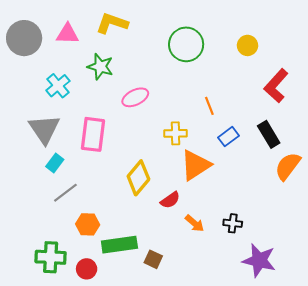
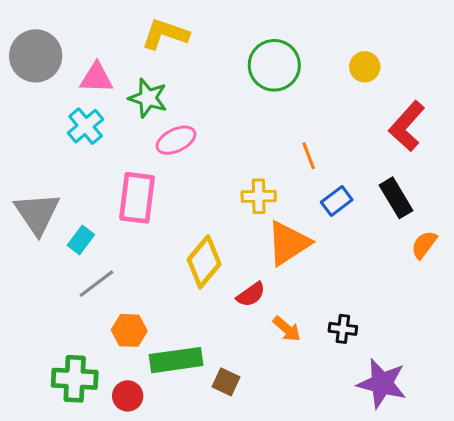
pink triangle: (68, 34) -> (96, 78), moved
pink ellipse: (135, 97) -> (176, 140), moved
gray triangle: (44, 129) -> (37, 213), moved
orange semicircle: (288, 166) -> (424, 245), size x0.7

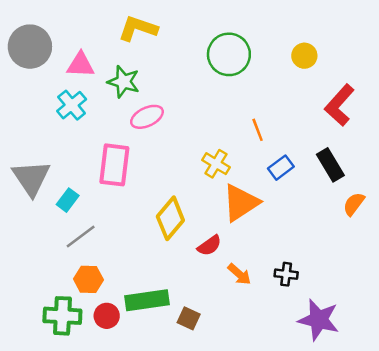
yellow cross: (259, 196) -> (216, 164), turned 32
orange hexagon: (129, 330) -> (88, 279), moved
red circle: (128, 396) -> (107, 316), moved

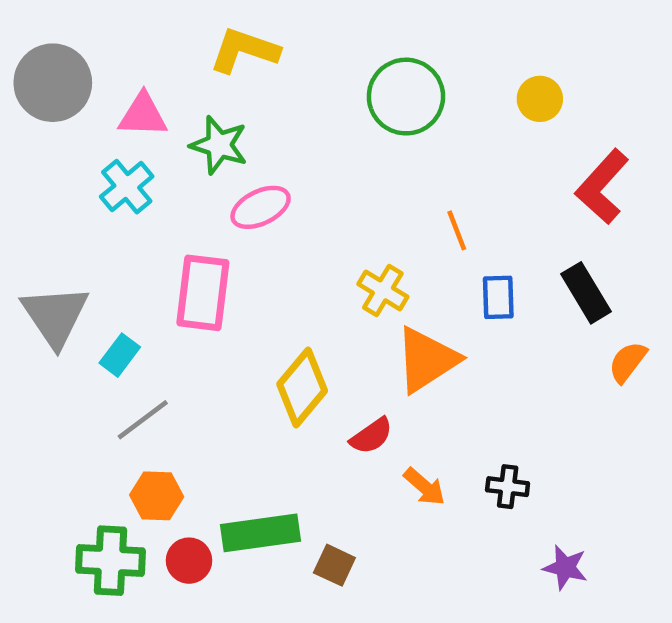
blue rectangle: (281, 168) -> (498, 297), turned -55
purple star: (319, 320) -> (565, 567), size x0.6

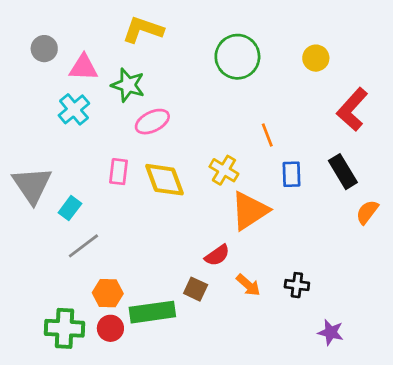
gray circle: (53, 83) -> (44, 49), moved, size x0.6
pink rectangle: (203, 293) -> (119, 172), size x0.6
yellow diamond: (302, 387) -> (164, 180), moved, turned -60
orange hexagon: (157, 496) -> (108, 293), moved
brown square: (334, 565) -> (196, 289), moved

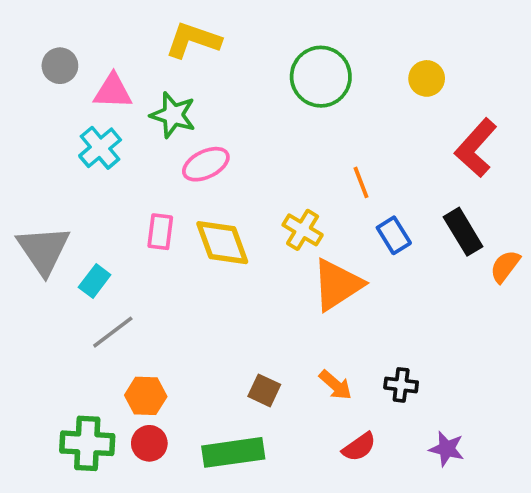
blue rectangle: (292, 174) -> (394, 235), turned -30
orange semicircle: (367, 212) -> (505, 266), moved
red semicircle: (217, 255) -> (359, 447), moved
green rectangle: (152, 312) -> (233, 452), moved

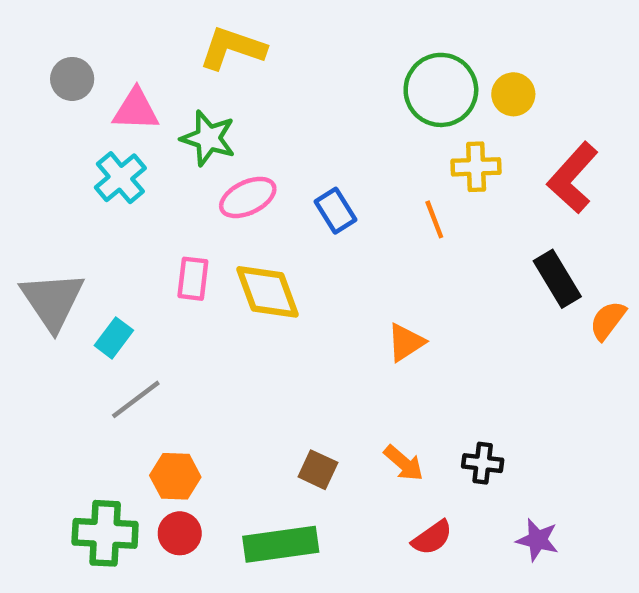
green circle: (321, 77) -> (441, 90), moved
yellow cross: (303, 230) -> (476, 167), moved, turned -33
blue rectangle: (394, 235) -> (336, 211), moved
orange triangle: (337, 285) -> (406, 342), size x0.6

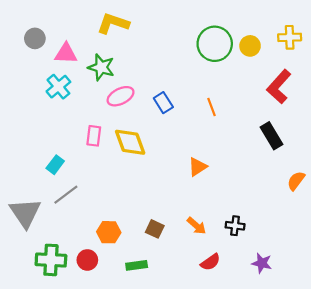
yellow cross: (476, 167) -> (290, 37), moved
gray triangle: (52, 301) -> (25, 213), moved
orange semicircle: (608, 320) -> (296, 181), moved
orange hexagon: (175, 476) -> (109, 232), moved
green rectangle: (281, 544) -> (137, 265), size x0.6

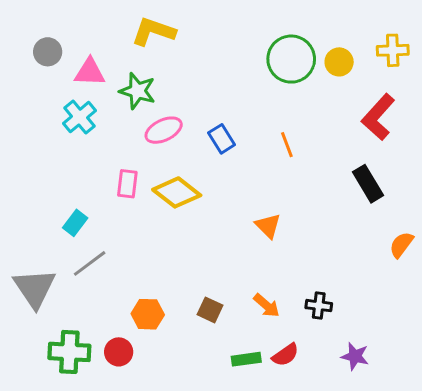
yellow diamond: (130, 142) -> (177, 192), turned -32
orange triangle: (198, 167) -> (268, 226), turned -42
green rectangle: (137, 265) -> (246, 359), moved

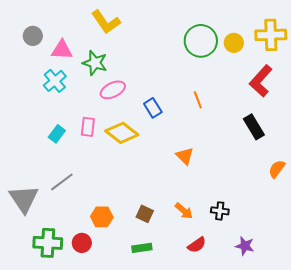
yellow L-shape: (153, 32) -> (106, 22), turned -144
yellow cross: (393, 50) -> (271, 35), size x1.4
blue rectangle: (222, 139) -> (153, 108), moved
cyan rectangle: (75, 223) -> (57, 134), moved
green rectangle: (246, 359) -> (142, 248), moved

